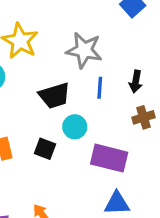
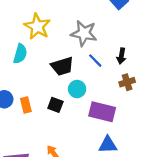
blue line: (100, 88) -> (95, 61), turned -49

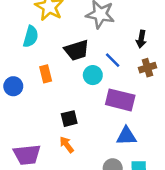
blue line: (95, 61) -> (113, 60), moved
orange rectangle: (26, 105) -> (46, 74), moved
black square: (55, 105) -> (69, 119), moved, turned -35

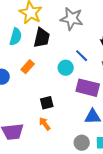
black trapezoid: (77, 50) -> (42, 38), moved, turned -60
orange rectangle: (46, 74) -> (28, 67), turned 56

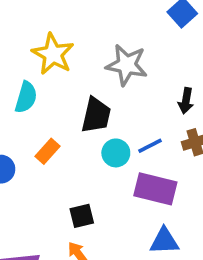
black trapezoid: (42, 38) -> (96, 115), moved
blue line: (82, 56) -> (150, 146), moved, turned -72

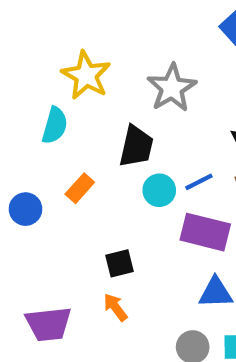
gray star: (127, 65) -> (172, 88), turned 30

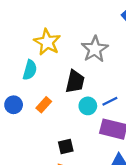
blue circle: (25, 209) -> (14, 105), moved

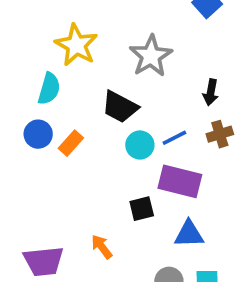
black trapezoid: (75, 82) -> (120, 107), turned 105
blue circle: (14, 105) -> (38, 134), moved
black square: (66, 147) -> (142, 209), moved

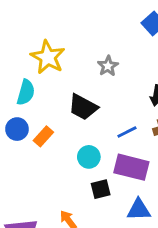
gray star: (151, 56) -> (108, 66), size x0.6
cyan circle: (140, 145) -> (89, 157), moved

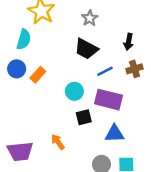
black trapezoid: (83, 107) -> (86, 49), moved

